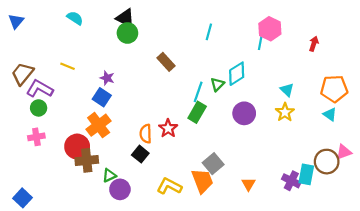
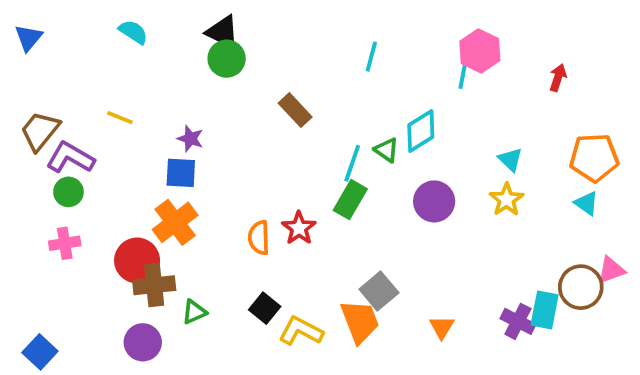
green triangle: (217, 84) -> (387, 150), turned -40
blue square: (102, 97) -> (181, 173), turned -30
black square: (140, 154) -> (265, 308), moved
purple circle: (120, 189) -> (143, 342), moved

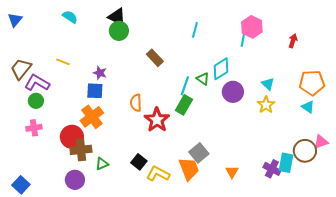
purple circle: (434, 201) -> (233, 92), moved
red star: (299, 228) -> (157, 120), size x1.4
orange semicircle: (259, 238) -> (136, 103), moved

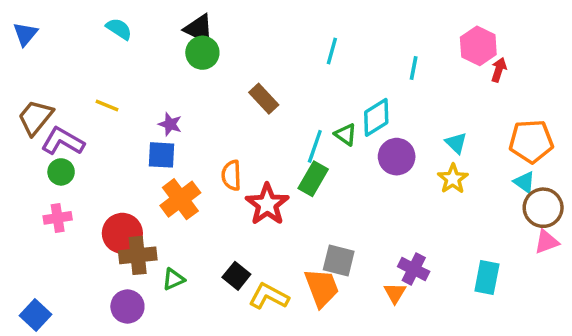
pink hexagon: (252, 27) -> (478, 46), moved
orange cross: (92, 117) -> (180, 199), moved
brown circle: (305, 151) -> (543, 208), moved
gray square: (199, 153) -> (339, 261), turned -36
purple cross: (272, 169) -> (414, 269), moved

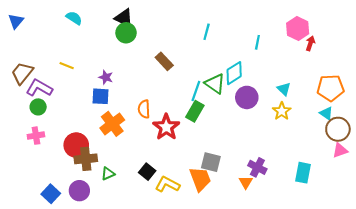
green triangle: (345, 134) -> (215, 84), size x1.5
blue square: (35, 315) -> (51, 194), moved

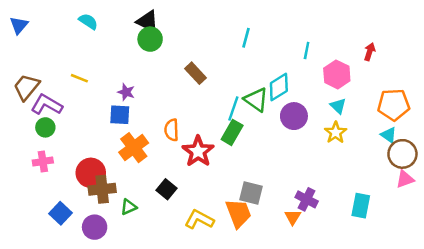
pink hexagon: (298, 29) -> (337, 74), moved
black square: (147, 172) -> (166, 189), moved
blue square: (51, 194) -> (60, 213), moved

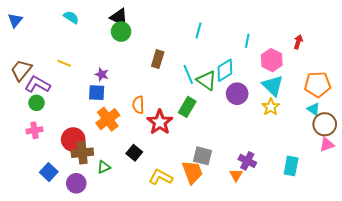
brown rectangle: (196, 73) -> (158, 59), turned 60
cyan triangle: (338, 106) -> (273, 86), size x1.6
cyan line: (233, 108) -> (188, 74), moved, turned -42

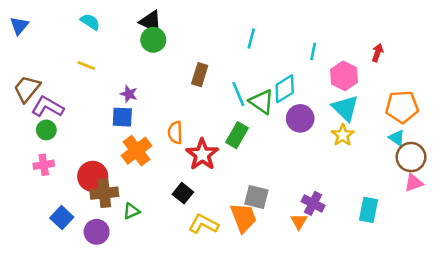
yellow line: (64, 63) -> (86, 66), moved
black square: (134, 153) -> (183, 193), moved

